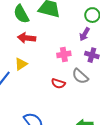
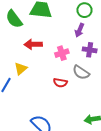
red arrow: (27, 38) -> (33, 44), moved

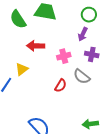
red semicircle: (60, 83) -> (61, 86), turned -72

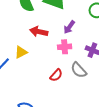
purple arrow: (83, 34) -> (69, 27), moved

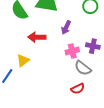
pink cross: (65, 47) -> (72, 51), moved
red semicircle: (56, 75) -> (78, 89), moved, turned 32

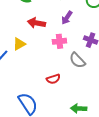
pink cross: (72, 51) -> (59, 41), moved
red semicircle: (78, 89) -> (53, 79), moved

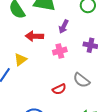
gray semicircle: (77, 60) -> (81, 80), moved

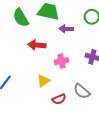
purple arrow: (64, 27) -> (66, 29), moved, turned 64
yellow triangle: (20, 60) -> (43, 81), moved

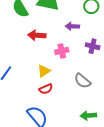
purple arrow: (66, 29) -> (72, 26), moved
red semicircle: (59, 99) -> (46, 89), moved

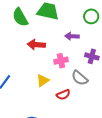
gray semicircle: (82, 81) -> (80, 78), moved
red semicircle: (46, 89) -> (63, 95), moved

